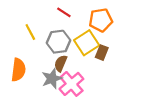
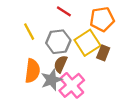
orange semicircle: (18, 70) -> (32, 71), moved

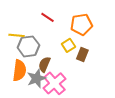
yellow line: (29, 32) -> (16, 35), turned -56
gray hexagon: (58, 42) -> (28, 46), moved
yellow square: (87, 43) -> (68, 45), size x0.6

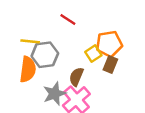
orange pentagon: (81, 24) -> (109, 44), moved
brown semicircle: (44, 64) -> (76, 77), moved
orange semicircle: (19, 70) -> (28, 69), moved

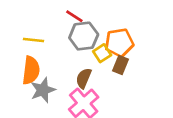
gray hexagon: (45, 55) -> (84, 36), moved
gray star: (54, 94) -> (43, 90), moved

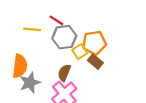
yellow line: (34, 40) -> (32, 29), moved
brown rectangle: (121, 65) -> (95, 62), turned -72

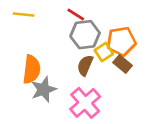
yellow line: (32, 29) -> (24, 14), moved
brown semicircle: (64, 73) -> (85, 65), moved

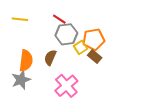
brown semicircle: (85, 65) -> (50, 58), moved
gray star: (44, 89) -> (21, 80), moved

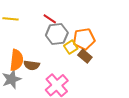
brown semicircle: (50, 58) -> (32, 65), moved, turned -105

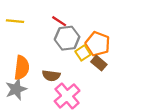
orange pentagon: (84, 39) -> (98, 44), turned 30
brown semicircle: (32, 65) -> (51, 76), moved

